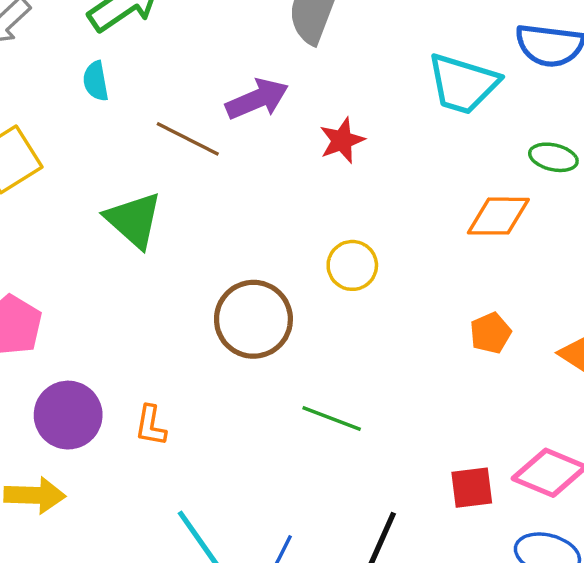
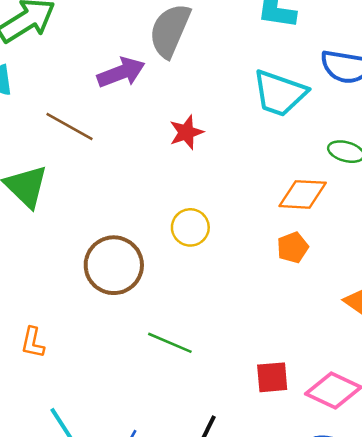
purple arrow: (257, 99) -> (121, 72), moved
orange pentagon: (490, 333) -> (293, 248), moved
red square: (472, 488) -> (272, 377), moved

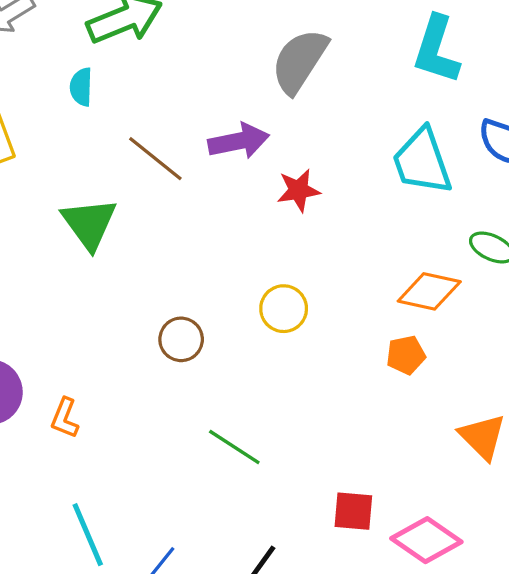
purple arrow: (121, 72) -> (239, 141), moved
cyan trapezoid: (280, 93) -> (422, 161), turned 42
brown circle: (114, 265) -> (181, 339), size x0.6

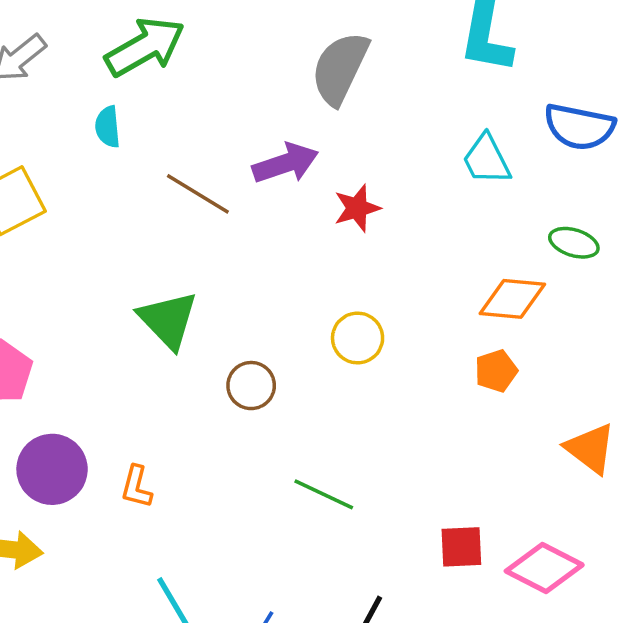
cyan trapezoid: (422, 161) -> (486, 159), size x0.7
green triangle: (89, 224) -> (168, 320), moved

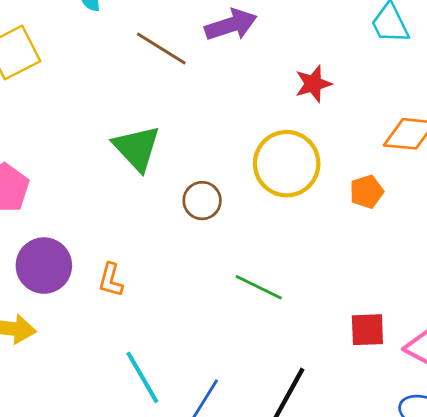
red star: (357, 208) -> (313, 84), moved
yellow circle: (358, 338) -> (287, 164), size x1.6
orange pentagon: (496, 371) -> (367, 192), moved

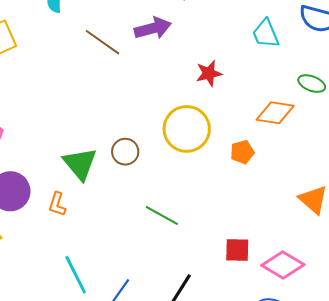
green triangle: (137, 148) -> (80, 164), moved

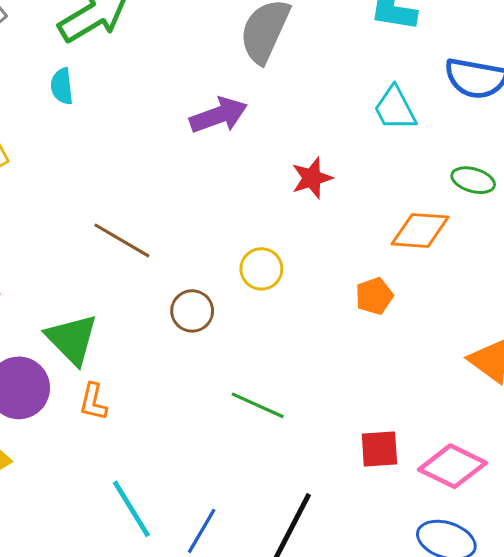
brown line: (103, 42) -> (122, 240), moved
yellow circle: (187, 129) -> (261, 269), moved, size x0.6
green triangle: (80, 164) -> (72, 339), moved

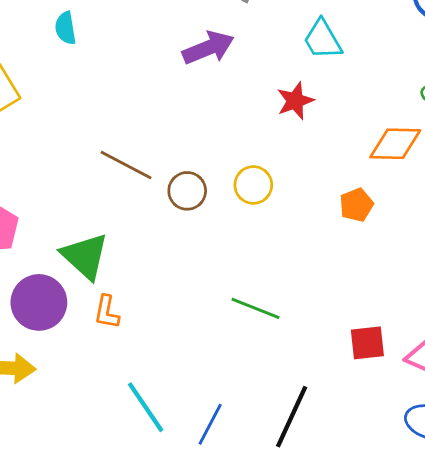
cyan trapezoid: (395, 109) -> (323, 39), moved
brown circle: (192, 311) -> (187, 191), moved

